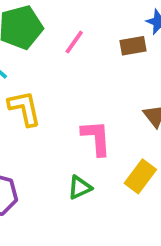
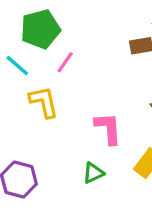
pink line: (74, 42) -> (65, 62), moved

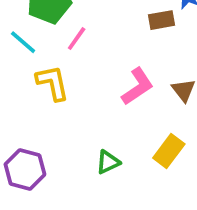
pink L-shape: (108, 128) -> (137, 86), moved, turned 60

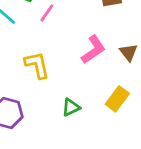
yellow L-shape: (53, 83) -> (37, 65), moved

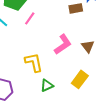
yellow L-shape: (37, 65) -> (34, 62), moved

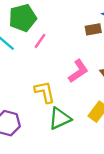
green triangle: (47, 85) -> (60, 119), size x1.5

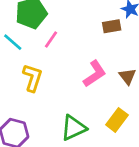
yellow L-shape: (45, 92) -> (33, 78), moved, turned 30

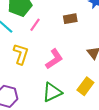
brown rectangle: (112, 26) -> (70, 19), moved
pink L-shape: (95, 74) -> (54, 59), moved

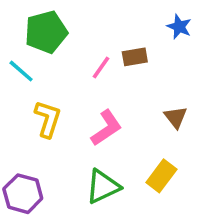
pink line: (35, 25) -> (101, 68), moved

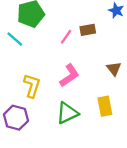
yellow L-shape: (48, 119) -> (32, 86), moved
yellow rectangle: (161, 176) -> (105, 106), turned -48

